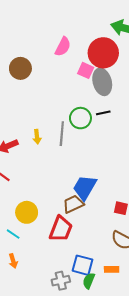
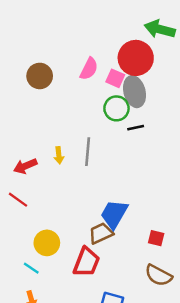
pink semicircle: (63, 47) -> (89, 69), moved
green circle: (80, 118) -> (116, 108), moved

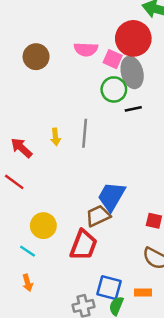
pink semicircle: (89, 69) -> (86, 49), turned 65
red arrow: (25, 166) -> (21, 148), turned 65

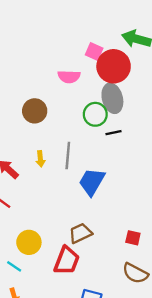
brown circle: (36, 57) -> (35, 111), moved
pink square: (113, 59) -> (94, 51), moved
blue trapezoid: (111, 196) -> (92, 182), moved

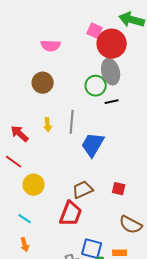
pink semicircle: (69, 77) -> (51, 46), moved
red square: (133, 238) -> (119, 189), moved
yellow circle: (29, 242) -> (34, 185), moved

